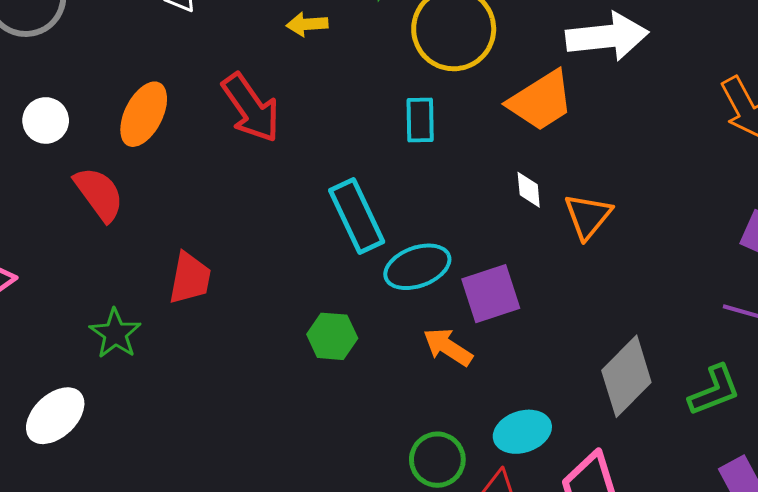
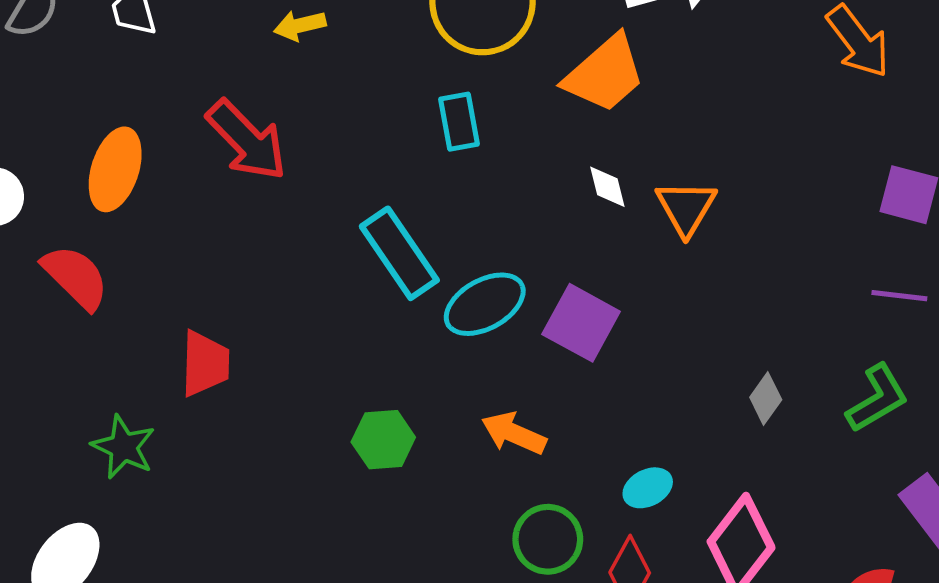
purple square: (491, 294) -> (581, 323), turned -34
green hexagon: (332, 336) -> (383, 440), moved
orange arrow: (448, 347) -> (514, 433), moved
gray diamond: (626, 376) -> (766, 398), size x0.5
cyan ellipse: (522, 432) -> (648, 488), size x0.7

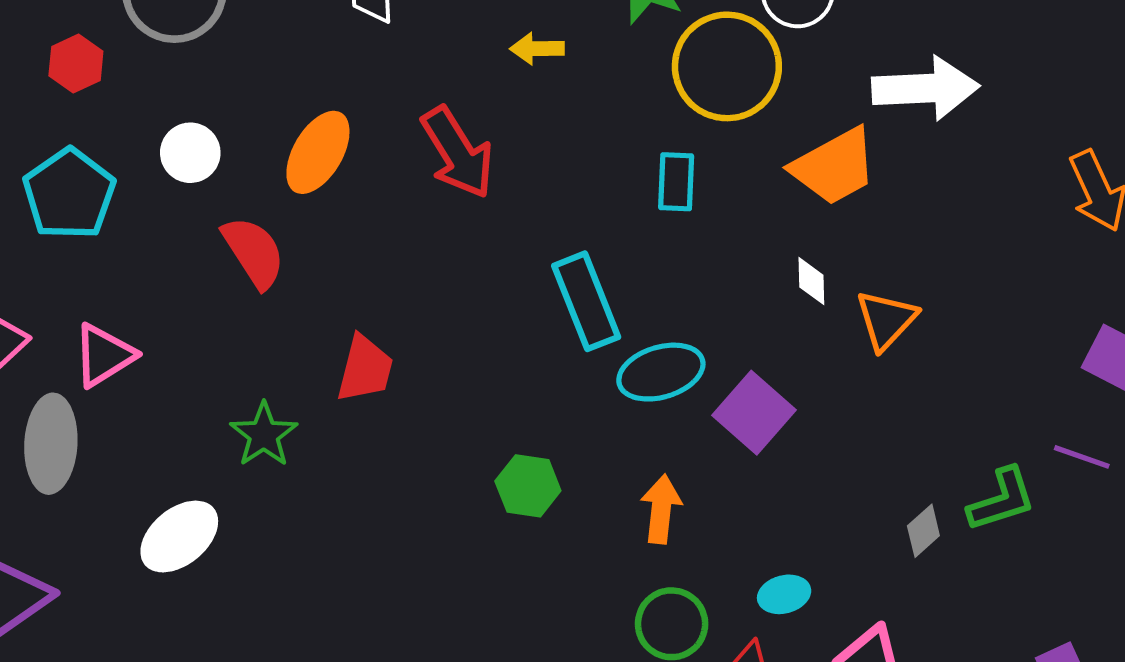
green L-shape: (877, 398) -> (1002, 500), moved
orange arrow: (514, 433) -> (661, 509), turned 60

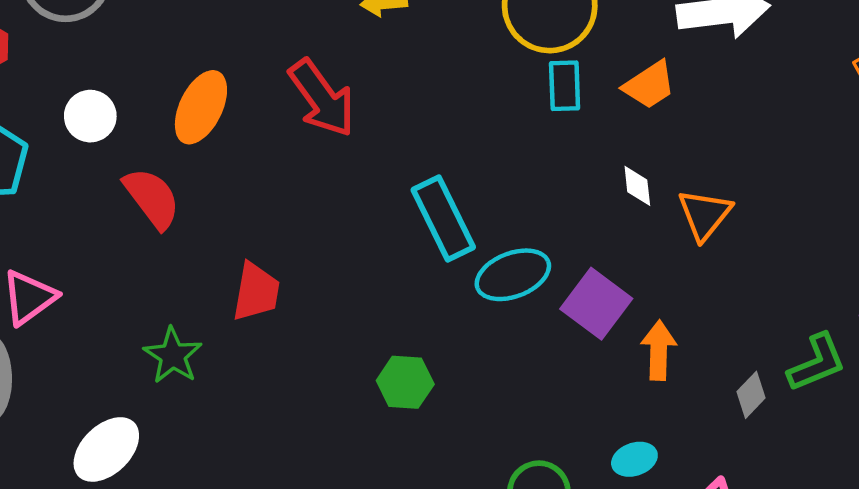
orange trapezoid: (834, 166) -> (649, 85), size x0.7
cyan rectangle: (676, 182) -> (565, 86), moved
orange arrow: (661, 509) -> (659, 350), moved

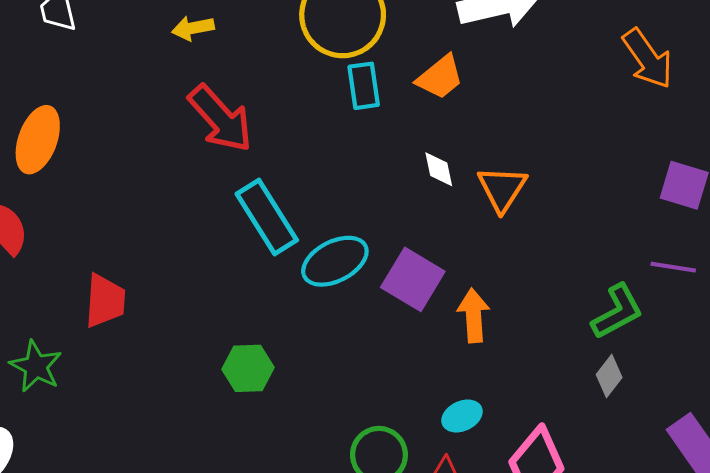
red arrow: (322, 98) -> (220, 119), moved
gray diamond: (751, 395) -> (609, 376), moved

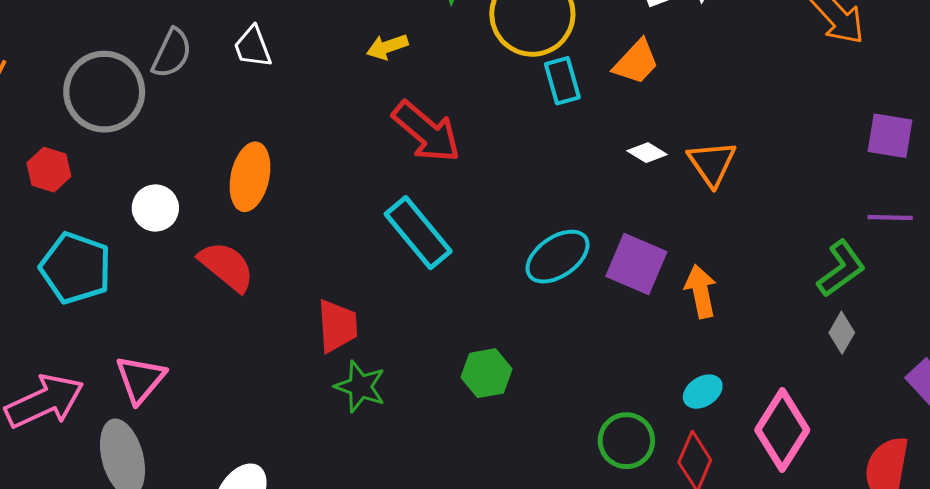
white diamond: (439, 169) -> (647, 153), turned -39
cyan rectangle: (267, 217) -> (418, 233), moved
green star: (36, 366) -> (360, 387), moved

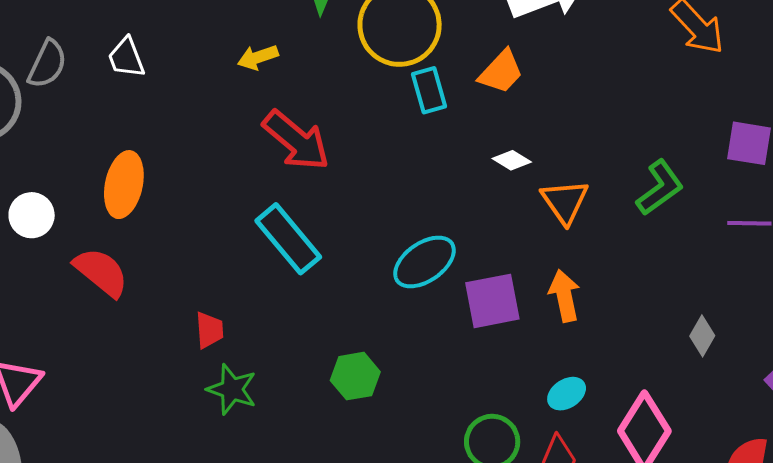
orange triangle: (712, 163) -> (565, 202), moved
purple square: (636, 264) -> (492, 301), moved, turned -34
green L-shape: (841, 269) -> (660, 188), moved
red trapezoid: (337, 326) -> (209, 330), size x0.7

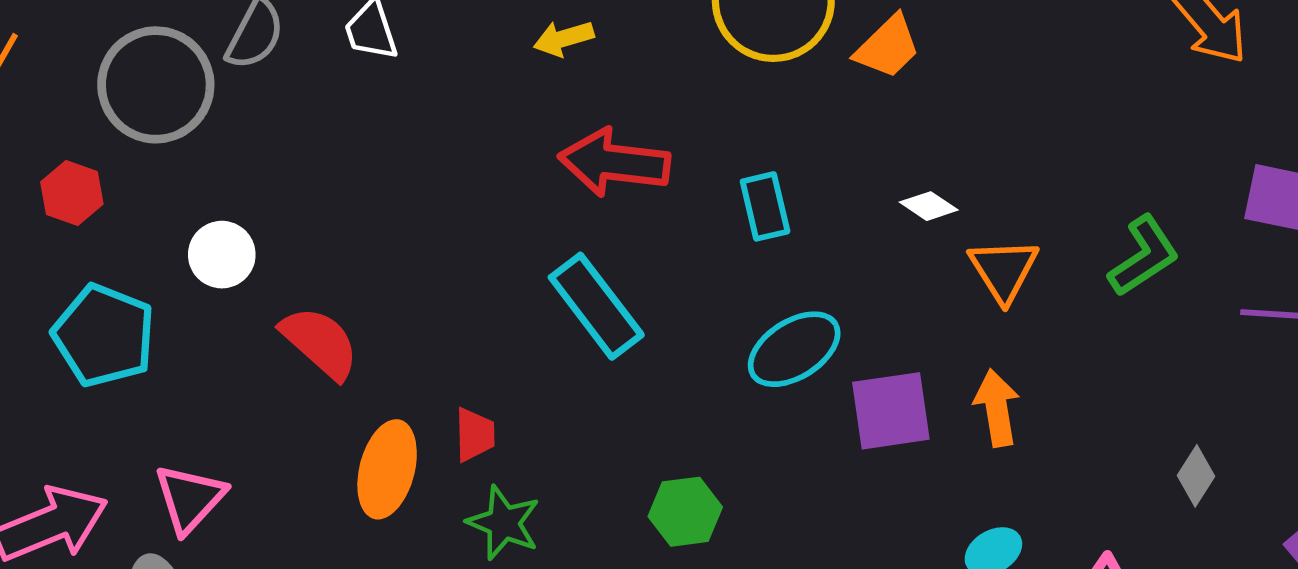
orange trapezoid: (501, 72) -> (888, 47), moved
cyan rectangle: (429, 90) -> (765, 206), moved
red arrow: (296, 140) -> (614, 163), turned 144
orange ellipse: (124, 185) -> (387, 469), moved

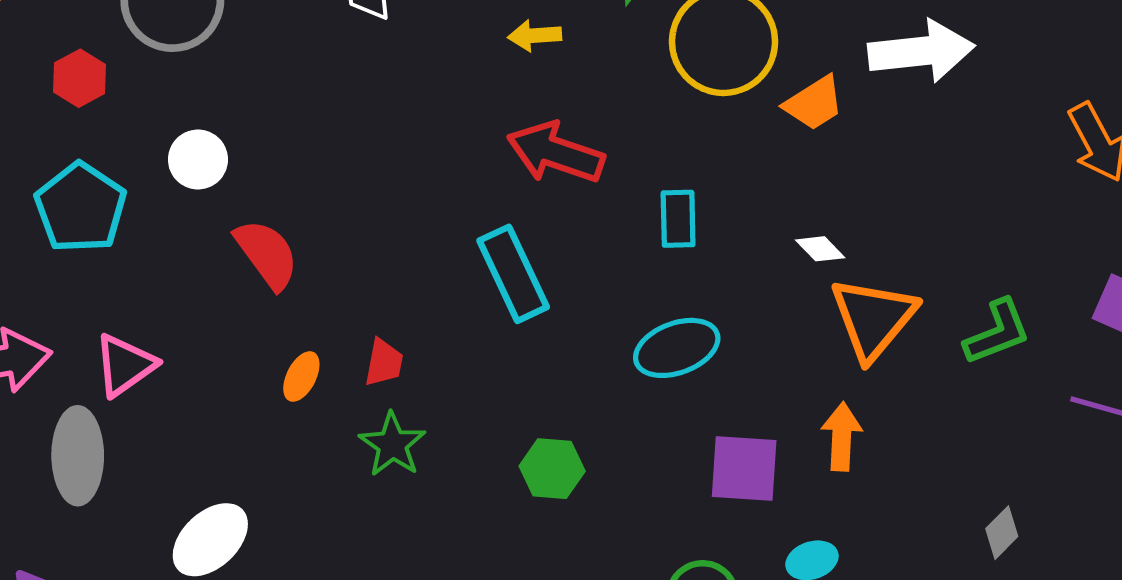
orange triangle: (1004, 270) -> (873, 318), size x1.4
purple square: (891, 411) -> (744, 469), moved
orange ellipse: (387, 469) -> (301, 376), size x0.6

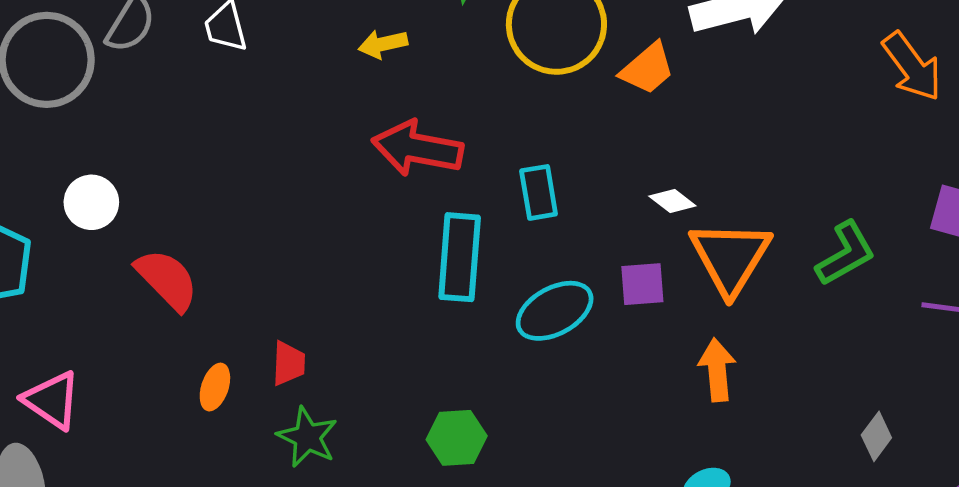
cyan rectangle: (513, 274) -> (460, 257), moved, turned 38
pink triangle: (125, 365) -> (52, 400), turned -42
purple square: (744, 469) -> (642, 284), moved, size x0.7

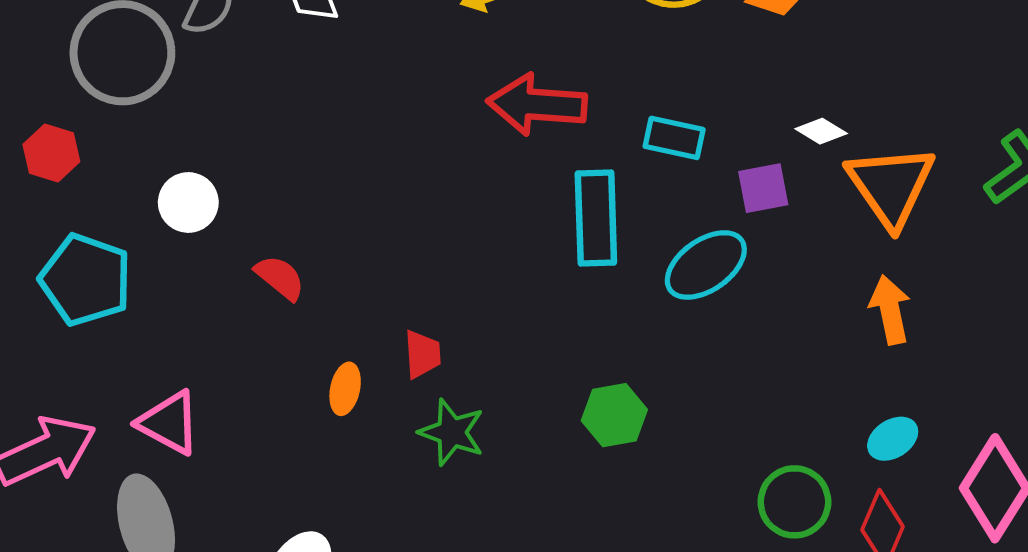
cyan rectangle: (539, 192) -> (674, 138), turned -62
red semicircle: (167, 280) -> (280, 278), size x0.7
purple square: (642, 284) -> (763, 188), moved

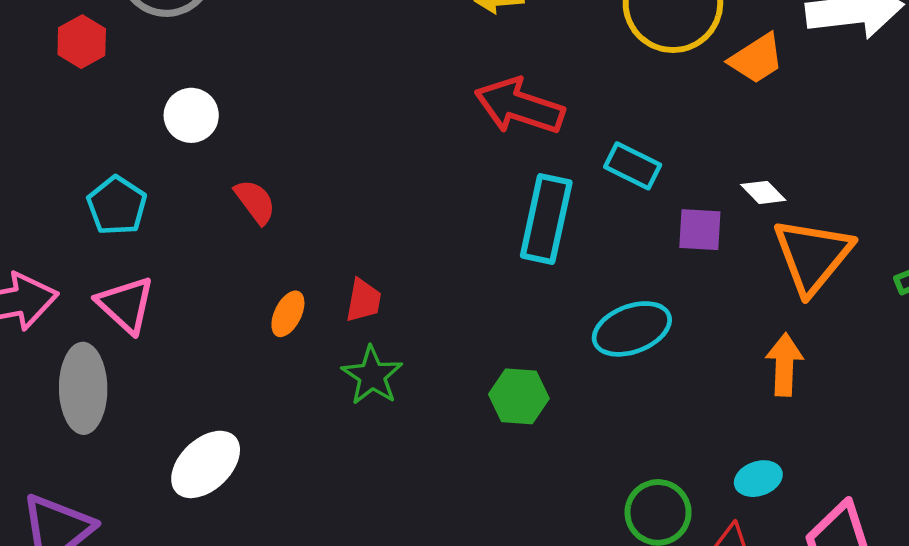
cyan ellipse: (706, 265) -> (632, 329), moved
cyan pentagon: (86, 280) -> (117, 206), moved, size x0.7

